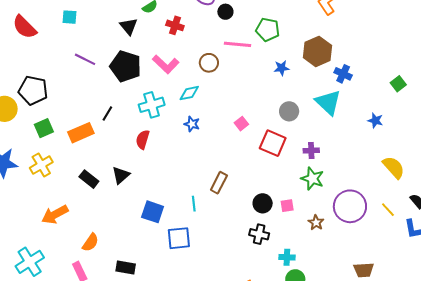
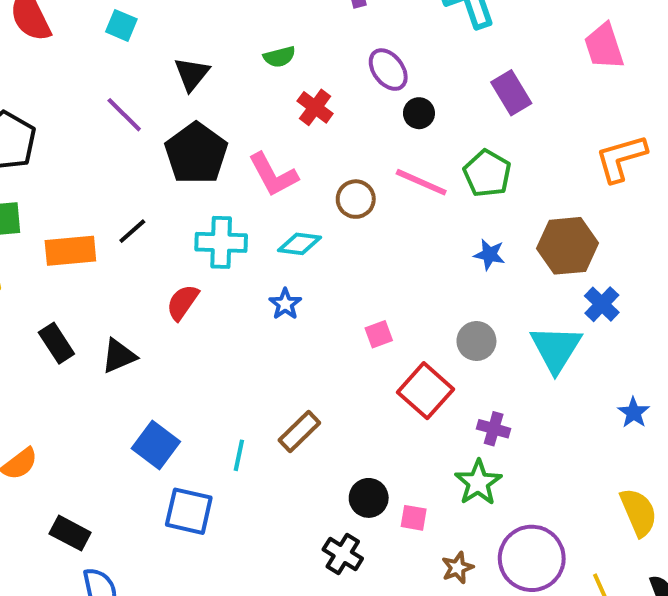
black triangle: (129, 26) -> (192, 74), moved

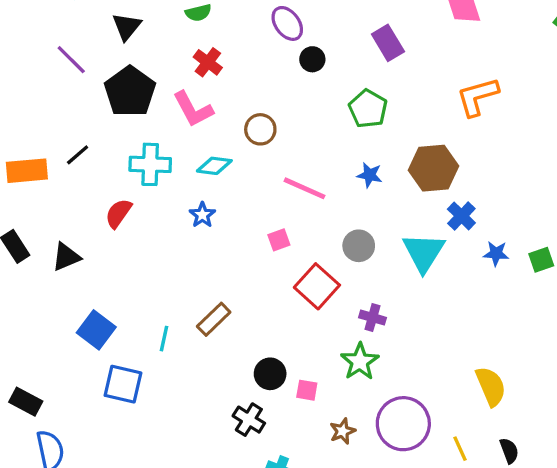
red cross: (315, 107) -> (208, 62), moved
pink line: (421, 182) -> (304, 188), moved
blue star: (634, 413) -> (496, 253), moved, turned -30

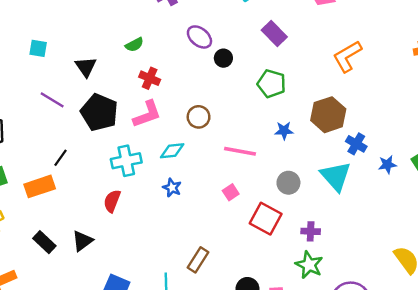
pink L-shape: (193, 109) -> (147, 114), turned -68
black line: (78, 155) -> (60, 158), moved

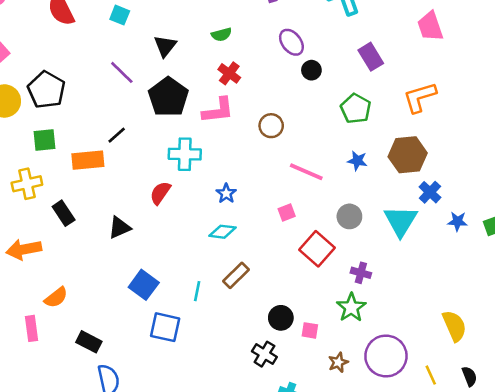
orange L-shape: (347, 56) -> (420, 97), moved
cyan diamond: (172, 151) -> (222, 232), moved
black rectangle: (44, 242) -> (64, 213), moved

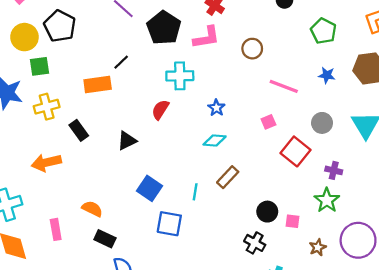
green square: (45, 140) -> (40, 66), moved
orange semicircle: (56, 297) -> (92, 209), moved, turned -114

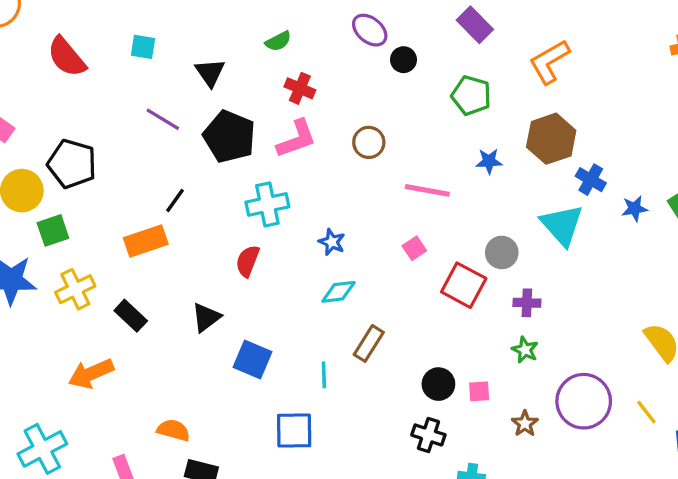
gray circle: (322, 123) -> (502, 253), moved
blue square: (150, 188) -> (253, 360), moved
green star: (327, 200) -> (525, 350), size x0.7

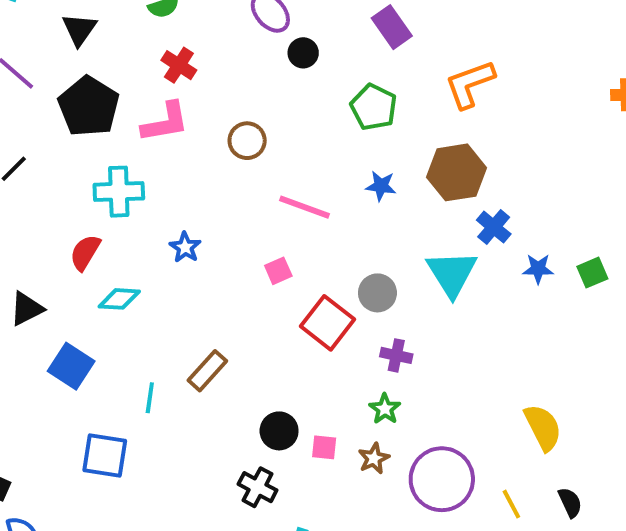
cyan diamond: (339, 292) -> (119, 299), moved
brown star: (525, 424) -> (374, 458), moved

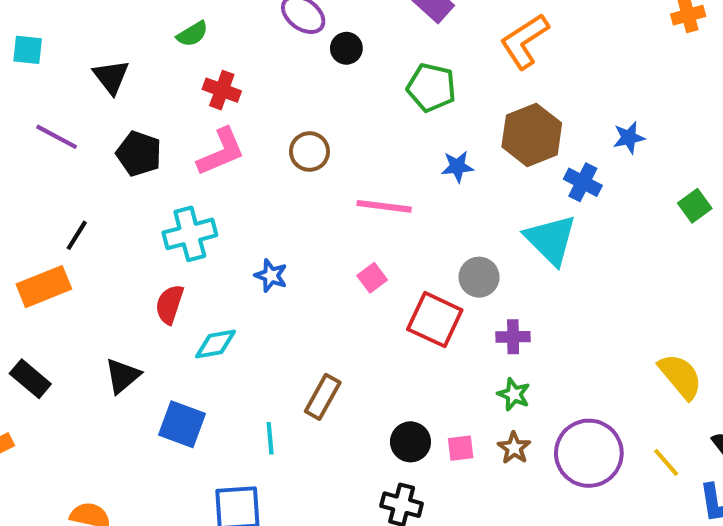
black pentagon: (89, 106) -> (139, 154), size x0.7
blue star: (538, 269) -> (629, 138), moved

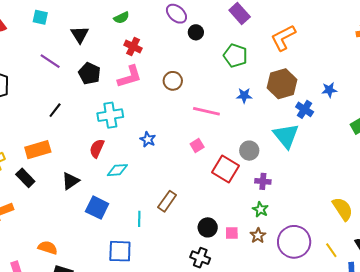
orange rectangle: (44, 287) -> (38, 150), moved

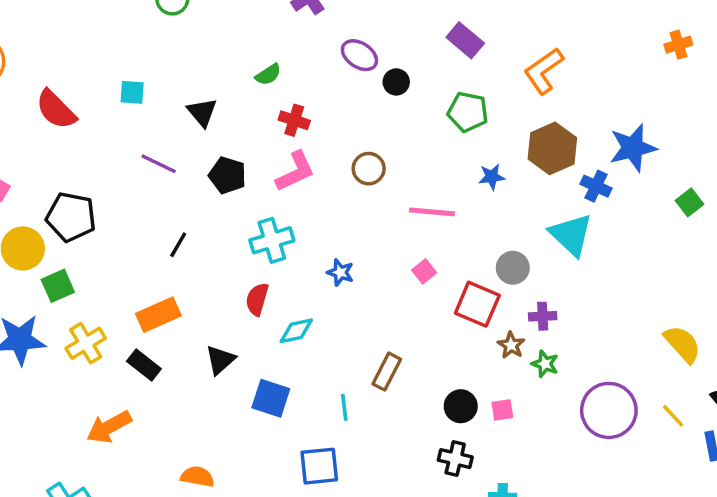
blue star: (329, 90) -> (633, 148), size x1.8
brown star: (258, 236) -> (511, 345), moved

